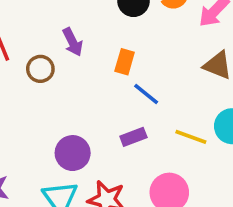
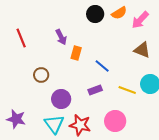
orange rectangle: (125, 62) -> (76, 53), moved
brown circle: (40, 69) -> (41, 75), moved

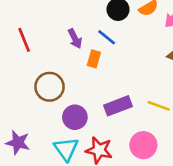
blue line: (102, 66) -> (107, 37), moved
brown circle: (41, 75) -> (50, 87), size x1.5
purple rectangle: (95, 90) -> (118, 106), size x1.5

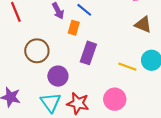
purple rectangle: (118, 106) -> (88, 53), moved, turned -50

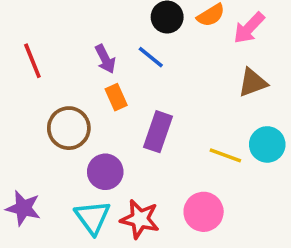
brown triangle: (143, 25) -> (253, 83), turned -42
orange rectangle: (74, 28) -> (116, 97), moved, turned -40

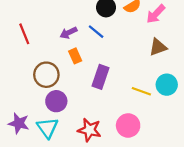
purple arrow: (105, 59) -> (68, 33), turned 91
purple circle: (105, 172) -> (56, 101), moved
cyan triangle: (92, 217) -> (47, 128), moved

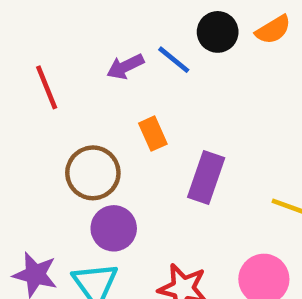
blue line: (96, 32) -> (174, 60), moved
purple arrow: (68, 33) -> (125, 67), moved

